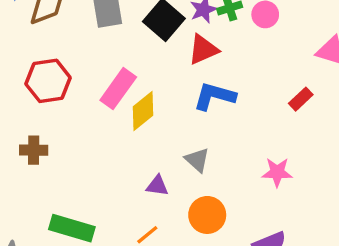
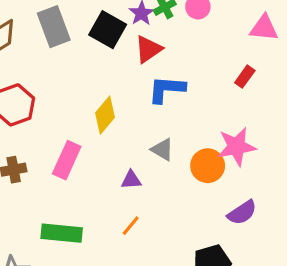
pink rectangle: (118, 89) -> (67, 160), moved
pink star: (277, 172) -> (236, 147), size x1.4
orange circle: (207, 215) -> (208, 166), moved

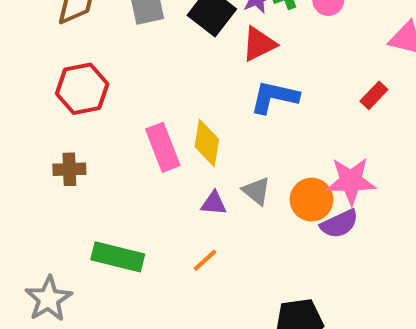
yellow diamond: (105, 115) -> (207, 143), moved, turned -39
gray triangle: (162, 150) -> (257, 191), moved
pink rectangle: (67, 160) -> (163, 147), moved, turned -54
purple semicircle: (242, 213) -> (339, 224), moved

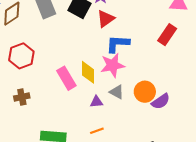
red rectangle: (374, 95) -> (167, 35), size x1.5
pink star: (351, 181) -> (112, 65), moved
orange line: (205, 260) -> (97, 131), turned 32

